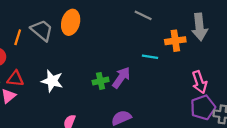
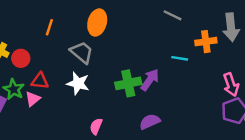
gray trapezoid: (42, 30) -> (82, 52), moved
orange line: (18, 37) -> (49, 27), moved
green cross: (101, 81) -> (128, 83), size x1.5

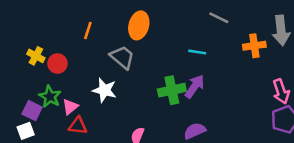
cyan line: (180, 58) -> (197, 52), moved
red triangle: (40, 81) -> (78, 126), moved
white star: (78, 83) -> (104, 90), moved

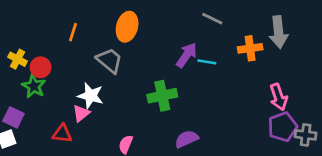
cyan line: (197, 52) -> (207, 62), moved
purple arrow: (195, 86) -> (187, 55), moved
green star: (50, 97) -> (34, 86), moved
pink triangle: (70, 107) -> (81, 113), moved

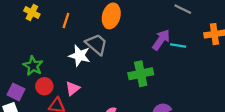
yellow cross: (18, 59) -> (32, 13), moved
red circle: (41, 67) -> (44, 86), moved
white star: (91, 96) -> (79, 56), moved

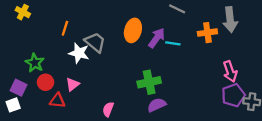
yellow cross: (32, 13) -> (23, 12), moved
orange ellipse: (111, 16) -> (133, 30), moved
orange line: (66, 20) -> (65, 28), moved
green cross: (141, 74) -> (149, 82), moved

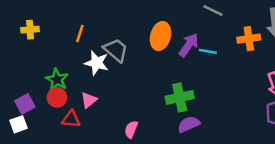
yellow cross: (23, 12) -> (30, 30), moved, turned -32
green star: (35, 63) -> (57, 80), moved
purple square: (19, 88) -> (25, 104), turned 35

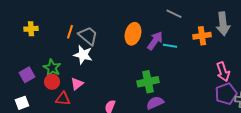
gray trapezoid: (116, 50) -> (88, 36), moved
purple square: (25, 104) -> (27, 75), moved

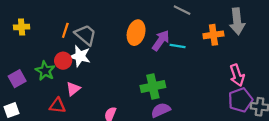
red circle: (52, 82) -> (63, 61), moved

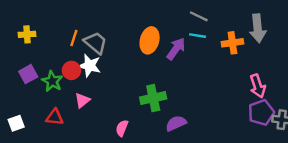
cyan line: (178, 46) -> (198, 36), moved
purple square: (17, 79) -> (28, 74), moved
green cross: (153, 86) -> (153, 98), moved
red triangle: (57, 106) -> (55, 117), moved

